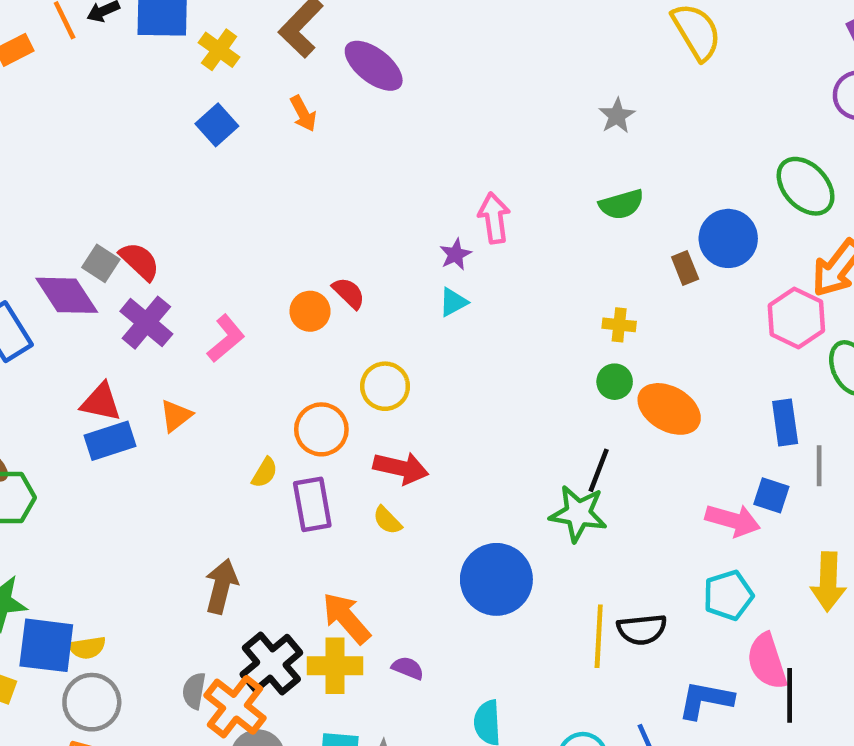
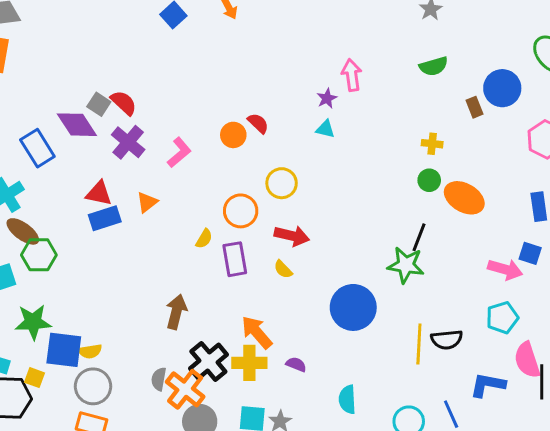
cyan triangle: (453, 302) -> (325, 129), turned 42

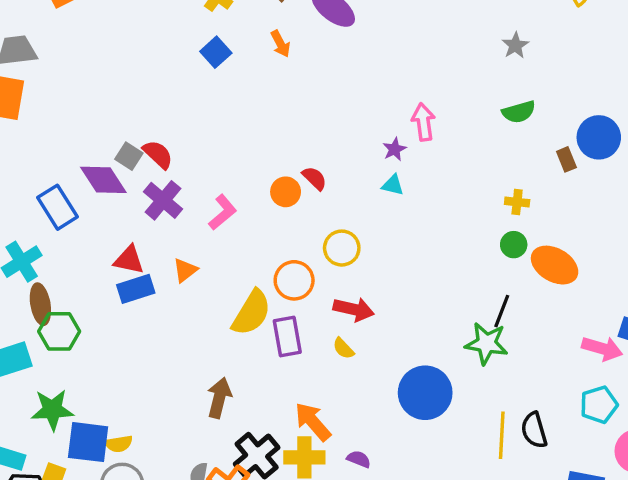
brown ellipse: (23, 231) -> (40, 304), turned 44
yellow semicircle: (204, 239) -> (252, 313), size x2.0
black semicircle: (447, 340) -> (534, 430), turned 80

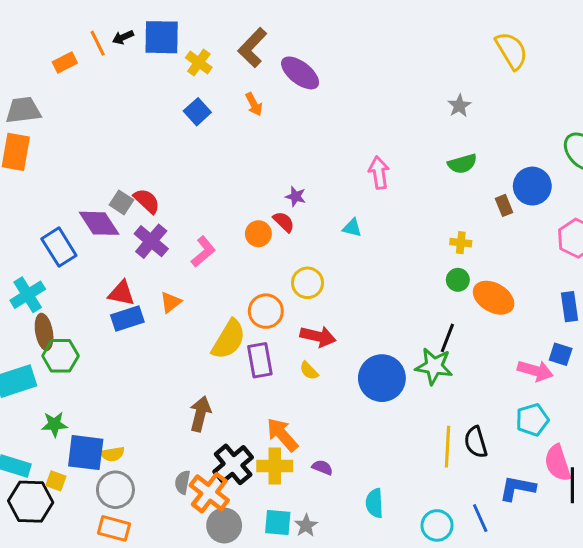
purple star: (395, 149) -> (296, 196), moved, turned -30
blue circle: (425, 393) -> (382, 378), moved
green star: (52, 410) -> (54, 424), size x0.7

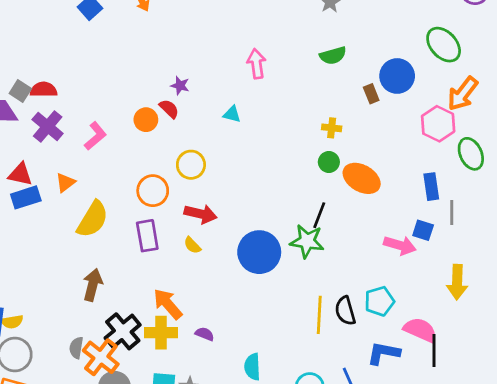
red semicircle: (147, 201) -> (44, 90), turned -44
yellow semicircle: (229, 339) -> (93, 219), moved
cyan pentagon: (532, 420) -> (379, 301), moved
pink semicircle: (558, 463) -> (420, 330), turned 132

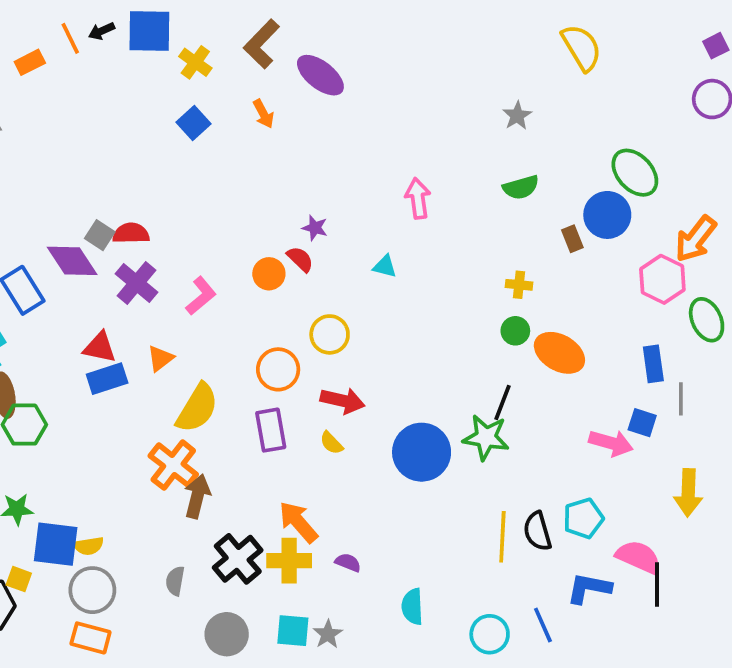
green ellipse: (444, 45) -> (635, 173), moved
orange cross: (101, 357) -> (173, 465), moved

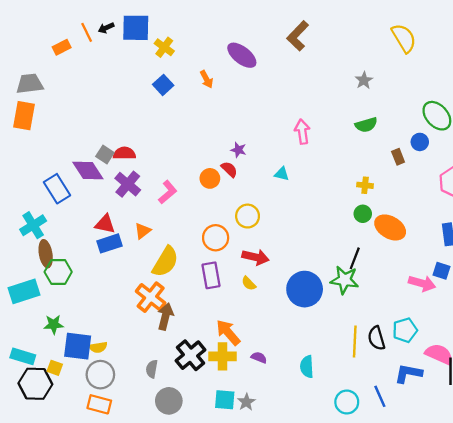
brown L-shape: (262, 44) -> (298, 36), moved
blue circle: (607, 215) -> (420, 142), size x0.6
cyan semicircle: (412, 607) -> (307, 367), moved
gray circle: (227, 634) -> (169, 401), moved

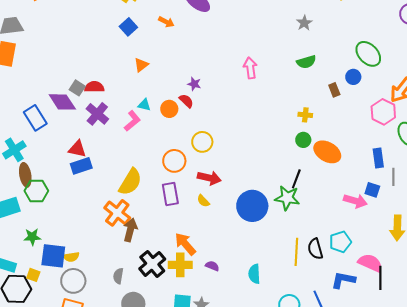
orange arrow: (206, 79) -> (166, 22), turned -35
cyan triangle: (282, 174) -> (144, 105), moved
orange triangle: (143, 231) -> (141, 65), moved

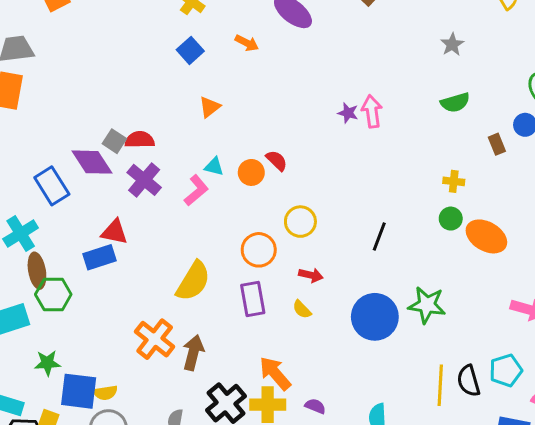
purple star: (194, 84) -> (348, 113), moved
blue rectangle: (81, 166) -> (99, 257), moved
red arrow: (209, 178) -> (311, 275), size x0.7
black line: (296, 179) -> (379, 236), moved
orange cross: (117, 213) -> (155, 339), moved

